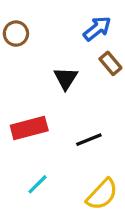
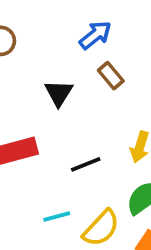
cyan line: (38, 184) -> (57, 217), moved, turned 30

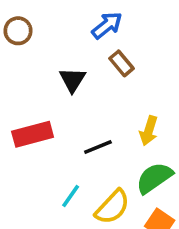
cyan line: (57, 217) -> (71, 196), turned -40

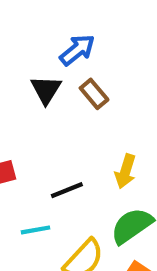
black triangle: (72, 80) -> (46, 90), moved
cyan line: (71, 196) -> (35, 230), moved, turned 45

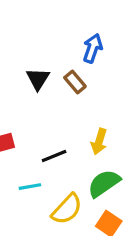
blue arrow: (77, 50) -> (93, 48), moved, turned -32

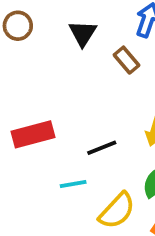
black triangle: (38, 79) -> (83, 33), moved

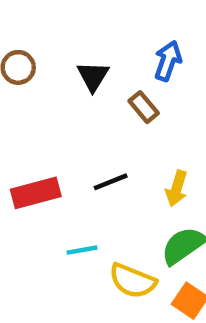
black line: (102, 148) -> (111, 182), moved
yellow semicircle: (117, 211) -> (133, 281), turned 69

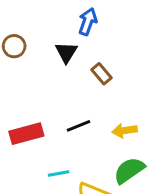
blue arrow: (168, 61) -> (88, 22), moved
yellow arrow: (177, 188) -> (125, 131), turned 65

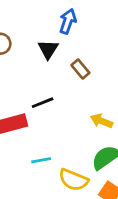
black line: (79, 126) -> (43, 103), moved
yellow arrow: (125, 131) -> (102, 121), turned 30

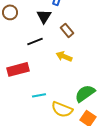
black line: (43, 103) -> (35, 41), moved
yellow arrow: (102, 121) -> (64, 56), moved

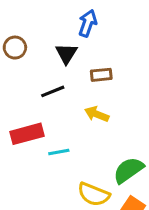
brown rectangle: (67, 30) -> (101, 75), turned -56
cyan line: (39, 95) -> (59, 152), moved

